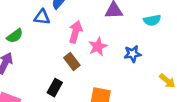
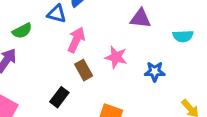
pink arrow: (75, 32) -> (76, 40), moved
pink star: (98, 47) -> (116, 57), turned 30

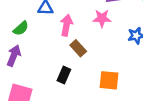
pink star: (116, 57) -> (102, 18), moved

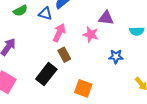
green semicircle: (21, 28) -> (20, 11), moved
black rectangle: (64, 75) -> (46, 74), size x1.5

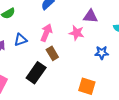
blue triangle: (45, 14) -> (21, 40), moved, turned -32
orange square: (83, 88) -> (87, 86), moved

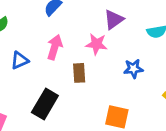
purple triangle: (90, 16) -> (114, 19), turned -35
brown rectangle: (52, 53) -> (79, 73), moved, turned 32

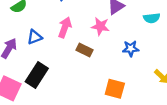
brown rectangle: (79, 73) -> (84, 50), turned -63
black rectangle: (45, 104) -> (37, 75), moved

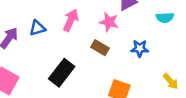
brown rectangle: (84, 50) -> (100, 48), moved
black rectangle: (37, 75) -> (62, 73), moved

